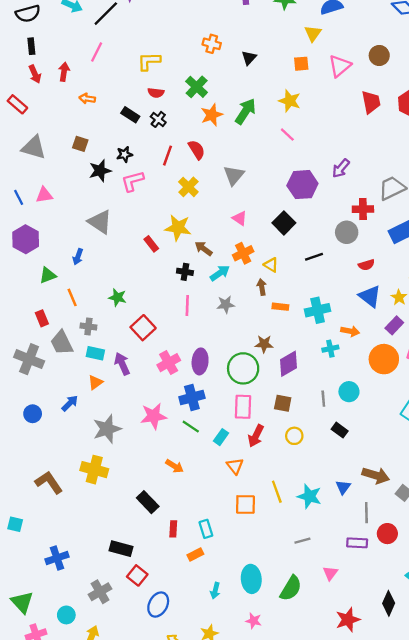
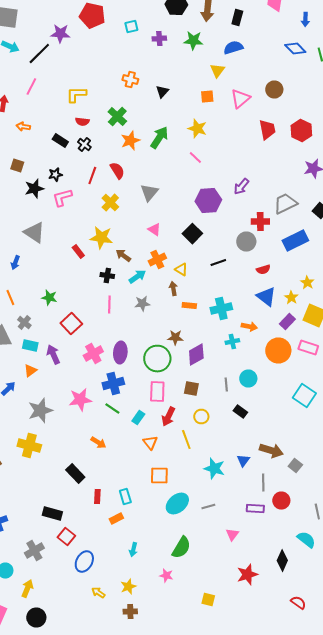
gray cross: (88, 327) -> (24, 322), turned 32
yellow line: (277, 492) -> (186, 440), moved
cyan ellipse: (251, 579) -> (177, 504), moved, turned 55
green semicircle: (291, 588) -> (181, 548), moved

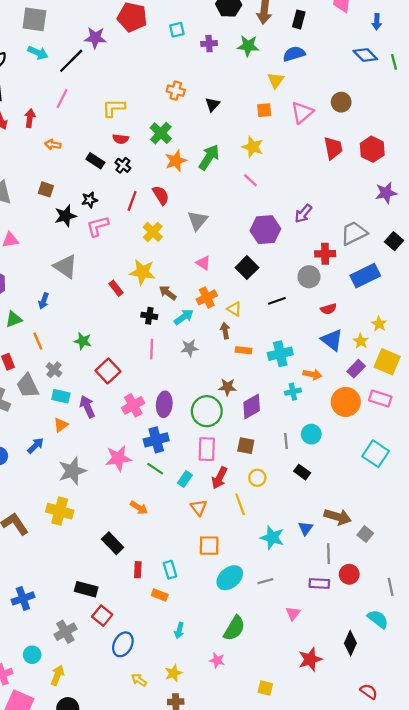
orange rectangle: (116, 518) -> (160, 595), turned 48

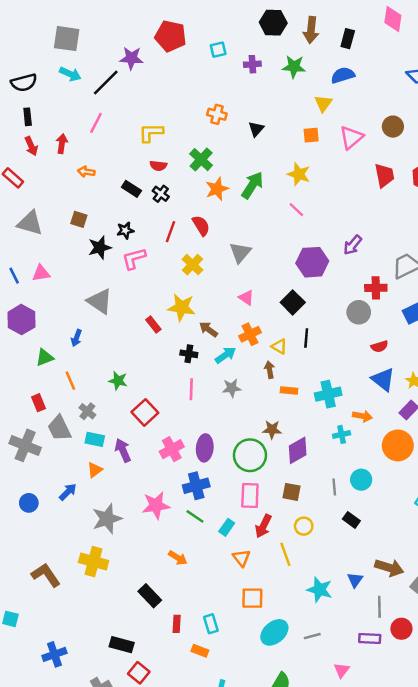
black line: (277, 301) -> (306, 338), moved, turned -66

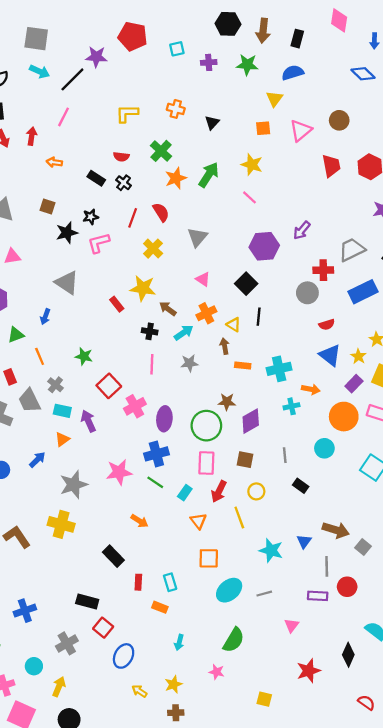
yellow L-shape: (151, 133) -> (127, 113), moved
pink cross: (172, 449) -> (135, 406), moved
cyan circle: (361, 480) -> (324, 448), moved

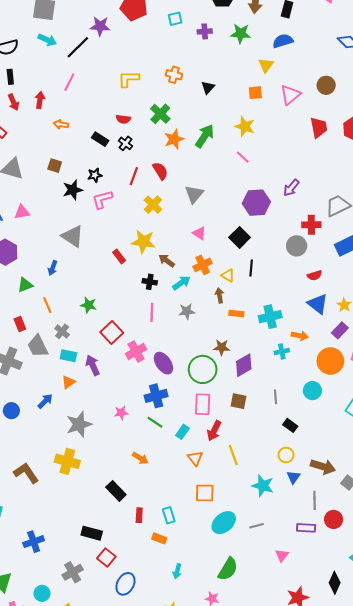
purple ellipse: (164, 419) -> (163, 363), turned -40
pink star: (119, 472) -> (121, 413), size x0.6
yellow circle: (256, 491) -> (286, 455), moved

